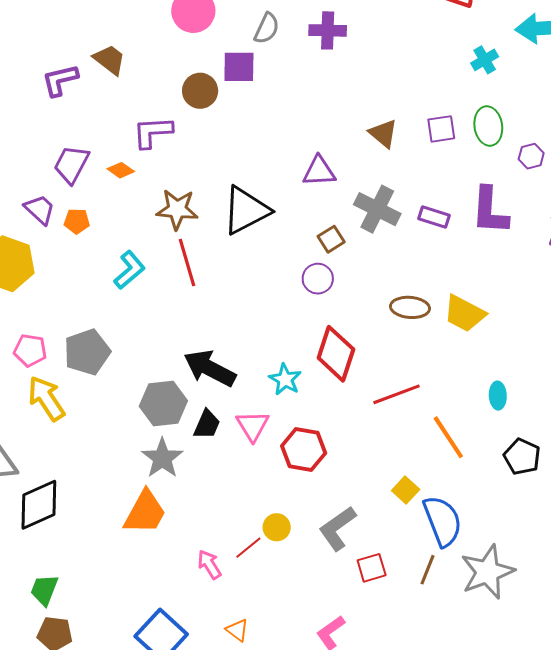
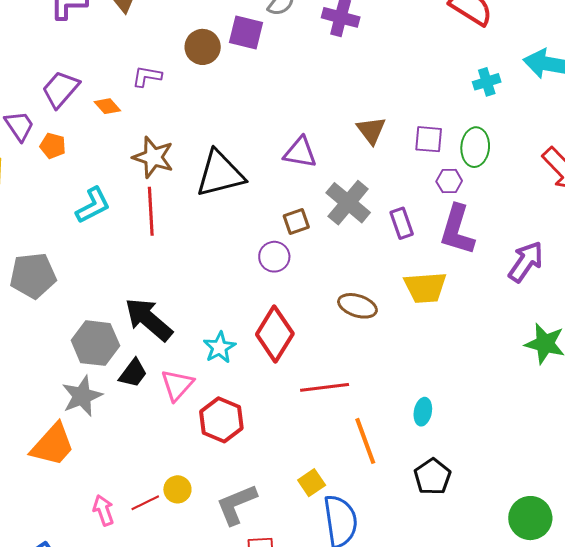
purple L-shape: (153, 132) -> (147, 76), size x0.7
purple hexagon: (531, 156) -> (449, 181), moved
purple rectangle: (434, 217) -> (402, 223), turned 40
yellow trapezoid: (464, 314) -> (425, 287), moved, turned -45

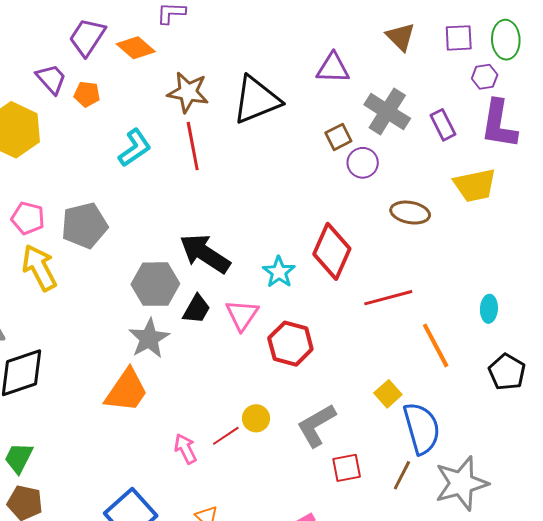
orange diamond: (107, 106) -> (136, 48), size x1.4
purple circle: (274, 257) -> (363, 163), moved

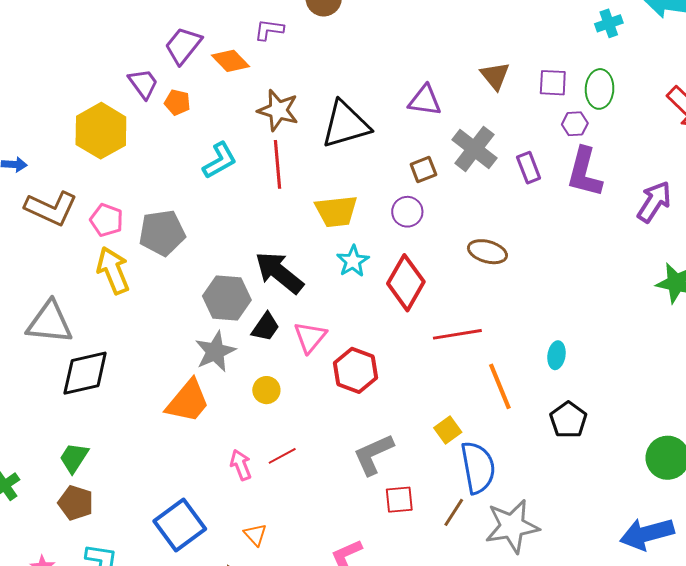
purple circle: (363, 163) -> (407, 212), moved
yellow trapezoid: (475, 185) -> (336, 211), moved
cyan star: (279, 272) -> (353, 261), moved
yellow circle: (256, 418) -> (266, 390), moved

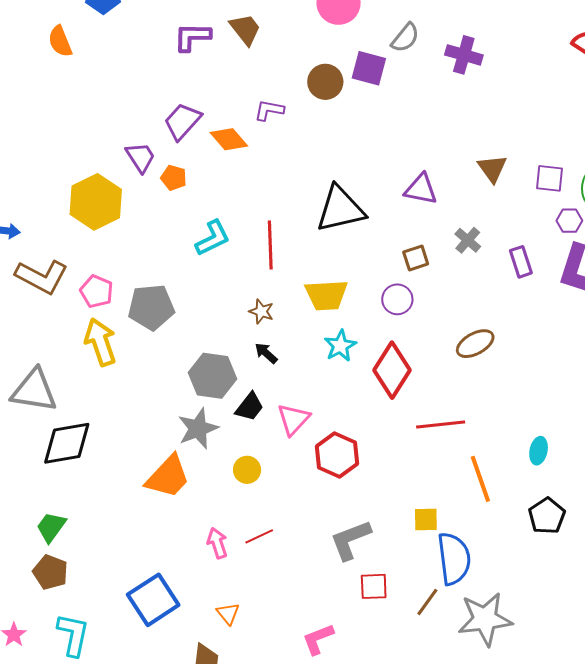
brown star: (278, 110) -> (261, 311), moved, size x0.6
gray cross: (474, 149) -> (468, 240), size x0.6
brown ellipse: (487, 252) -> (475, 344), turned -48
black arrow: (279, 273) -> (266, 353), size x0.5
yellow square: (448, 430) -> (426, 519), turned 32

